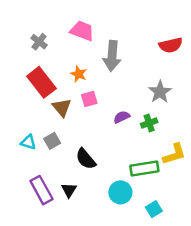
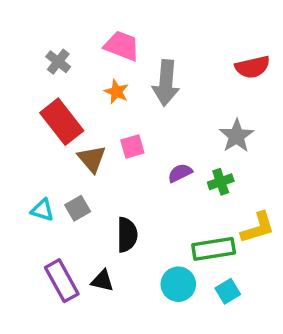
orange star: (79, 74) -> (116, 92), moved
black semicircle: (86, 159) -> (127, 235), turned -140
black triangle: (69, 190) -> (102, 281), turned -49
cyan square: (154, 209) -> (228, 291), moved

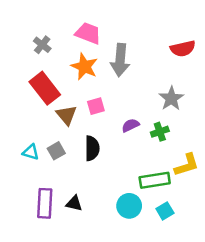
orange star: (116, 92) -> (84, 66), size x1.5
black semicircle: (127, 235) -> (92, 148), moved
purple rectangle: (62, 281) -> (45, 203), turned 32

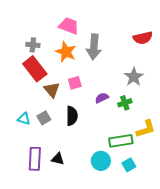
gray cross: (42, 45) -> (33, 45), moved, turned -32

